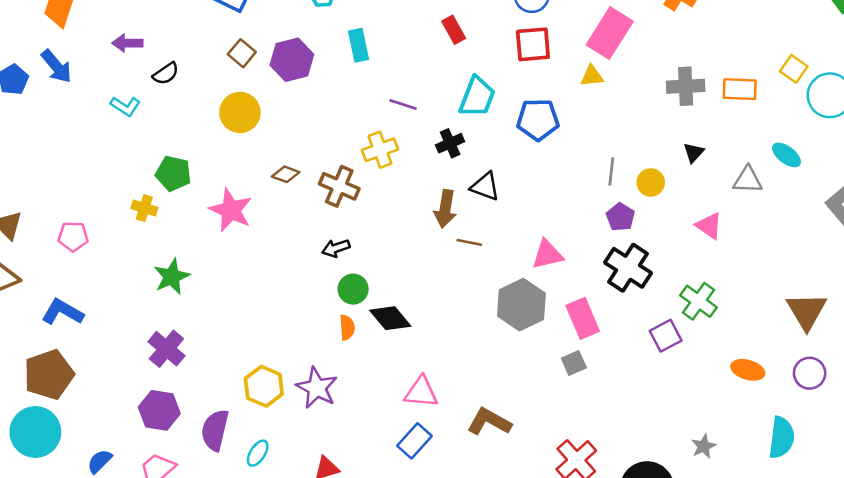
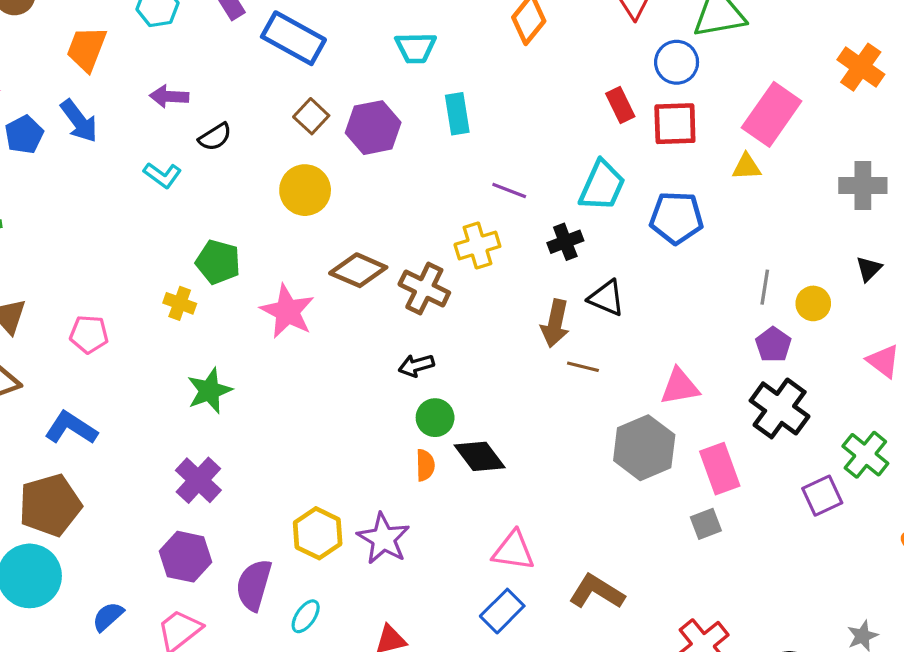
red rectangle: (454, 30) -> (620, 105), moved
brown diamond: (286, 174) -> (358, 270), size x1.6

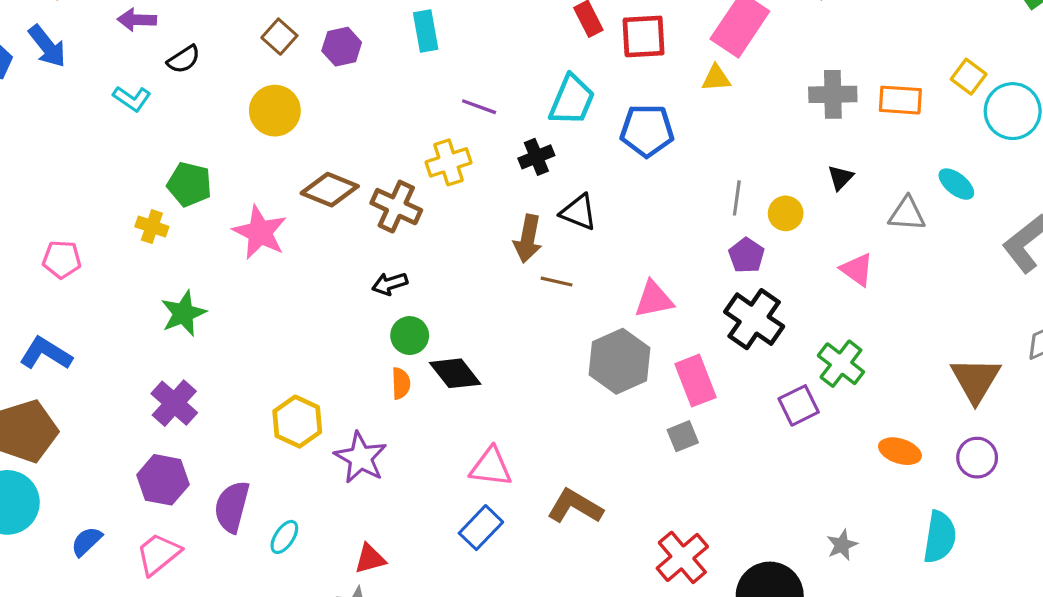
purple hexagon: (373, 128) -> (342, 47), size x0.7
yellow hexagon: (318, 533) -> (297, 422), moved

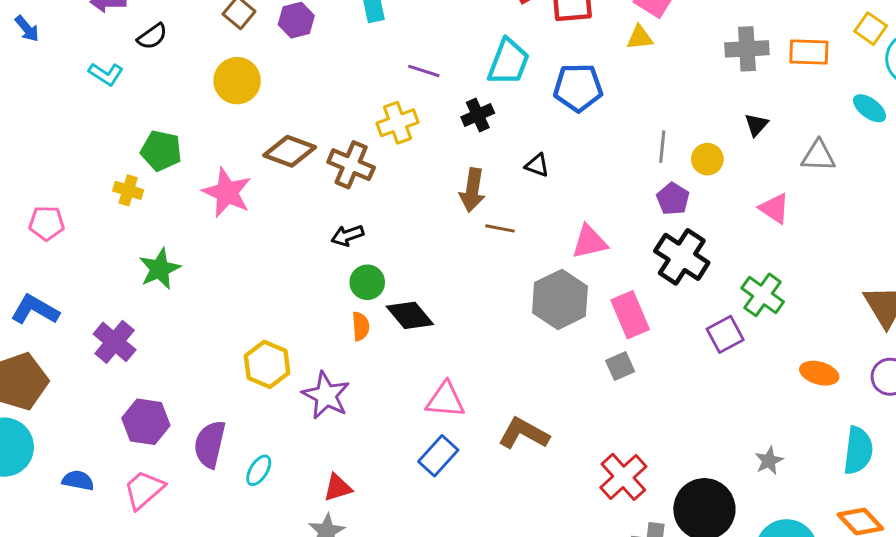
blue arrow: (47, 46) -> (27, 29), size x0.7
cyan ellipse: (956, 184) -> (870, 108), moved
black triangle: (579, 212) -> (537, 165), moved, size x0.7
purple cross: (174, 403) -> (115, 342), moved
blue semicircle: (87, 541) -> (78, 480), turned 56

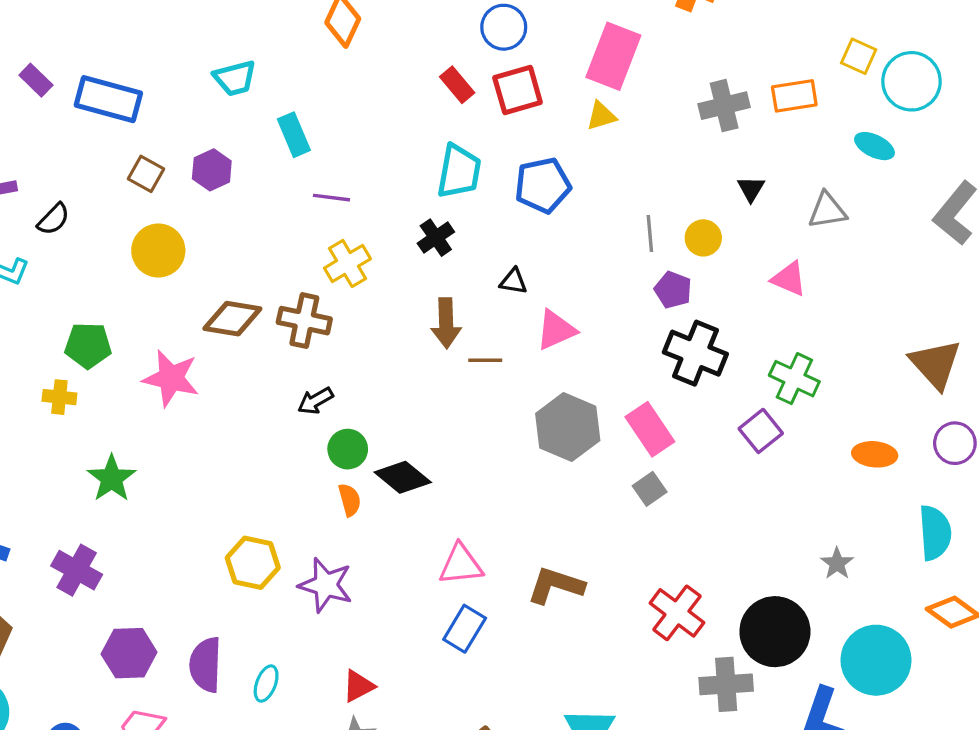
purple line: (424, 71) -> (332, 198), moved
pink triangle: (589, 242) -> (556, 330), moved

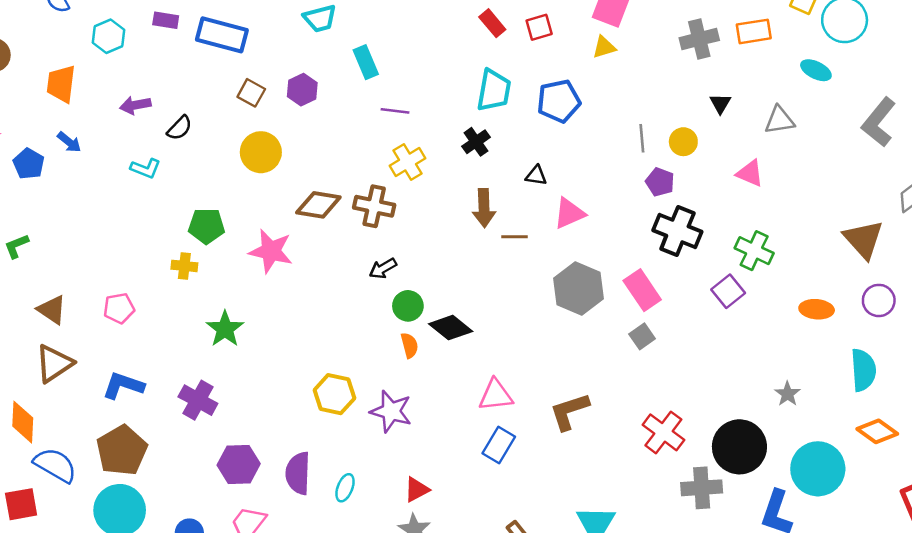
purple rectangle: (36, 80) -> (166, 20), turned -35
red square: (518, 90) -> (539, 27), size x0.7
brown L-shape: (556, 585) -> (569, 411), turned -36

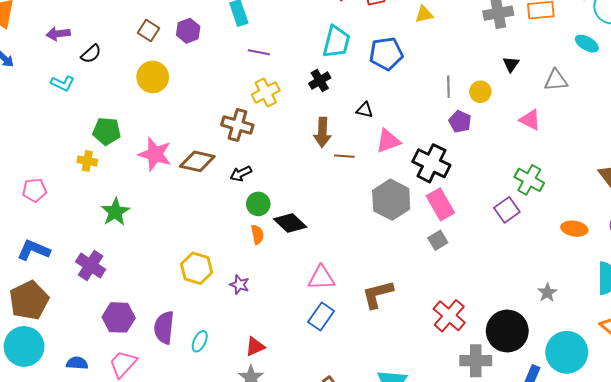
brown diamond: (318, 205) -> (197, 161), moved
black cross: (677, 231) -> (431, 163), moved
purple star: (391, 411) -> (239, 285), size x0.6

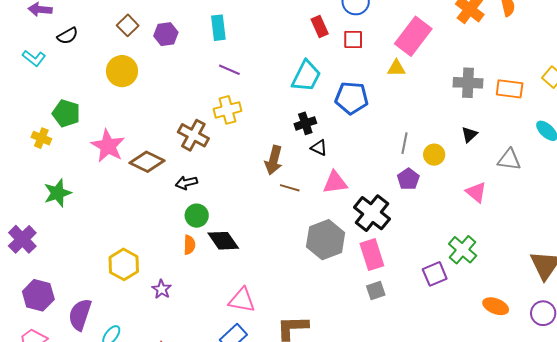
black cross: (320, 81) -> (305, 123), moved
gray square: (438, 240) -> (376, 291), moved

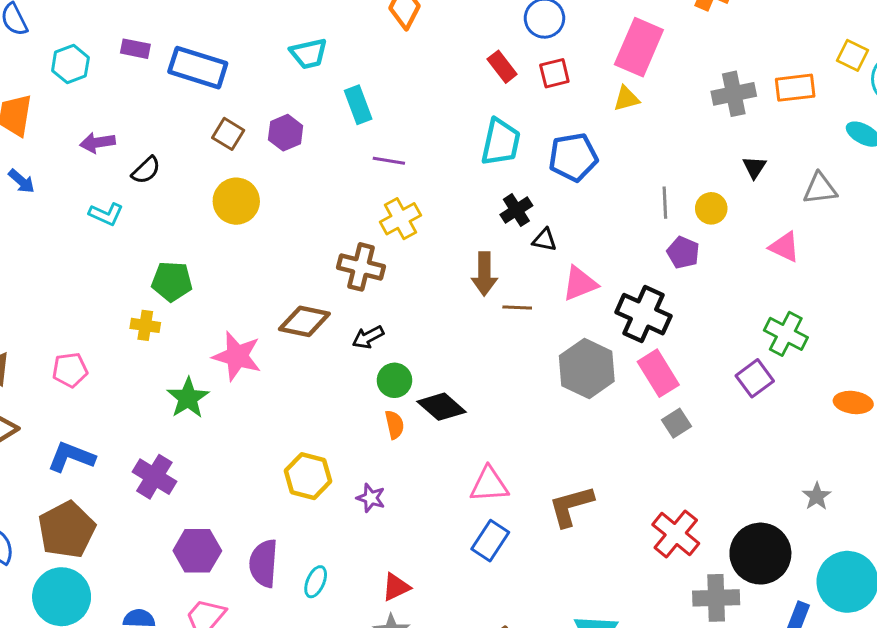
pink star: (108, 146) -> (237, 356), moved

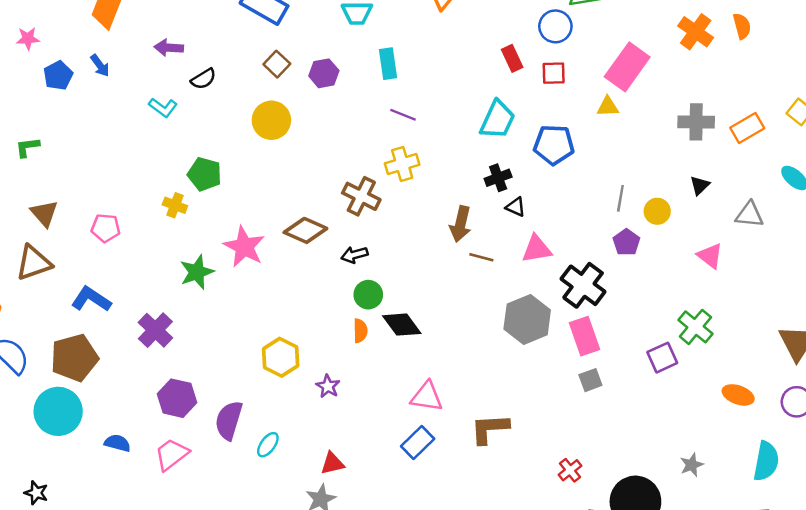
orange rectangle: (795, 88) -> (747, 128), turned -36
red cross: (676, 534) -> (570, 470), size x0.6

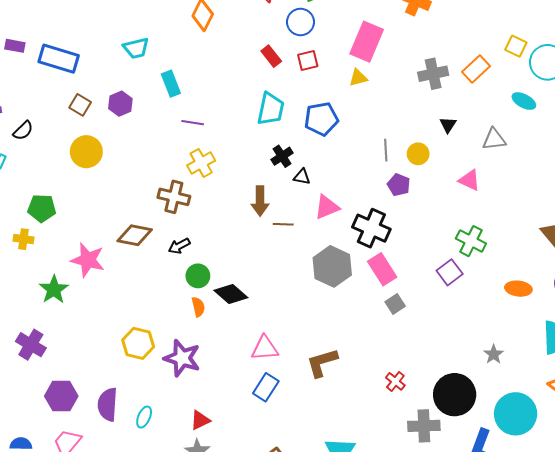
purple star: (328, 386) -> (182, 358), size x1.8

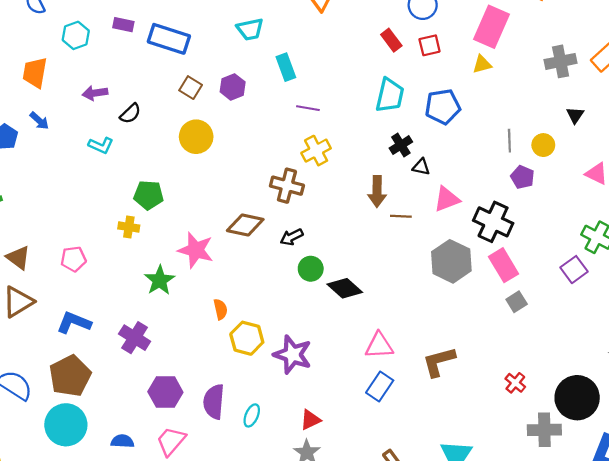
orange semicircle: (198, 307) -> (220, 309), moved

